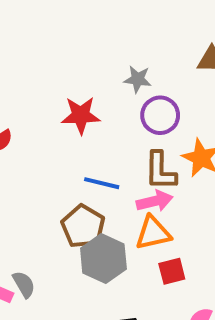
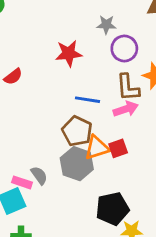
orange triangle: (153, 233) -> (97, 148), moved
gray hexagon: (103, 259) -> (77, 164), moved
red square: (172, 271) -> (118, 148), moved

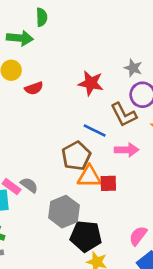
brown L-shape: (128, 87) -> (124, 115), moved, turned -40
gray hexagon: (77, 164) -> (64, 212), moved
gray semicircle: (39, 175) -> (29, 185), turned -36

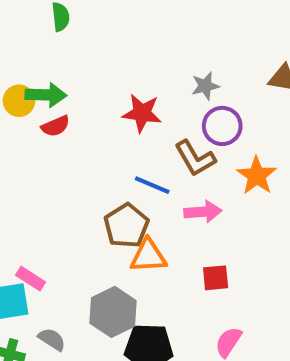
green arrow: (20, 38) -> (46, 95), moved
gray star: (133, 68) -> (205, 86), turned -30
red square: (108, 183) -> (216, 278), moved
gray semicircle: (29, 185) -> (52, 339), moved

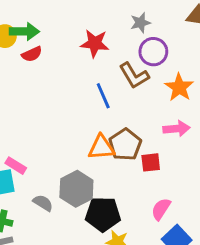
blue line: (152, 185) -> (103, 96), turned 45
pink arrow: (203, 212) -> (177, 129), moved
brown pentagon: (126, 226) -> (125, 145), moved
gray semicircle: (52, 339) -> (43, 203), moved

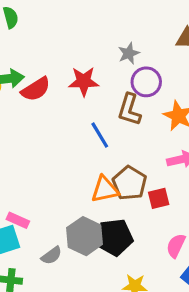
red semicircle: (32, 54) -> (36, 89), moved, size x1.4
brown L-shape: (134, 76) -> (129, 110), turned 56
gray semicircle: (43, 203) -> (51, 255), turned 120
black pentagon: (103, 214) -> (114, 237), moved

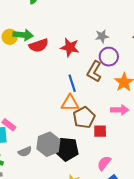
orange triangle: (105, 189) -> (70, 103), moved

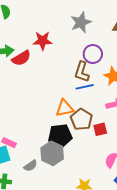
gray star: (102, 36) -> (81, 22), moved, size x1.5
red star: (70, 47) -> (43, 41), moved
blue line: (72, 83) -> (85, 87), moved, turned -72
black pentagon: (67, 149) -> (60, 136), moved

